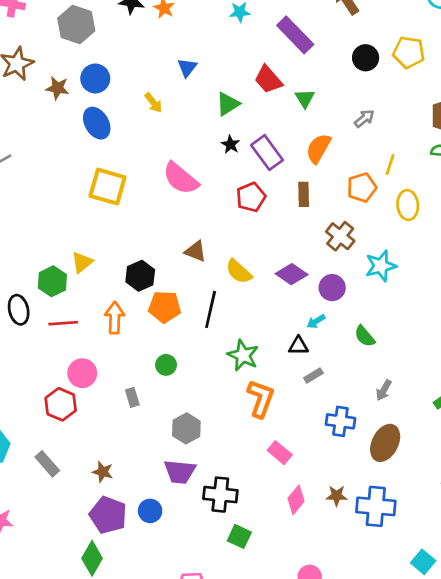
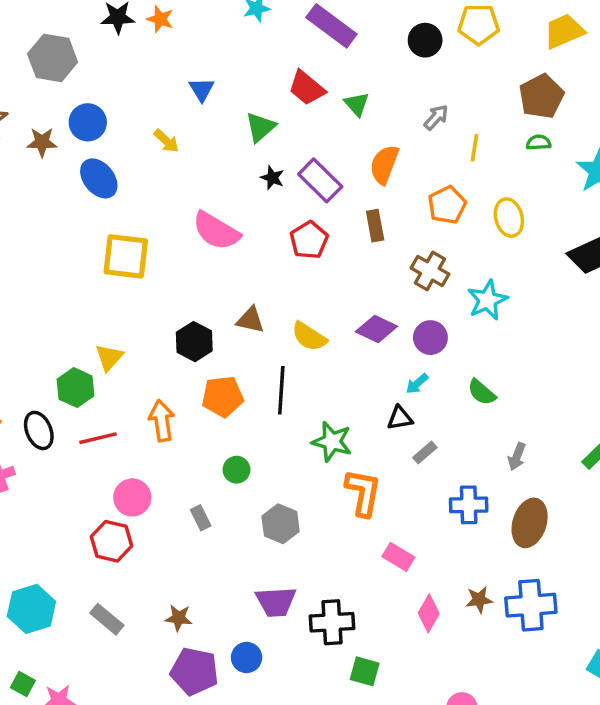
yellow line: (390, 164) -> (474, 148), moved
black hexagon: (140, 276) -> (194, 342), moved
gray hexagon: (186, 428) -> (281, 524), moved

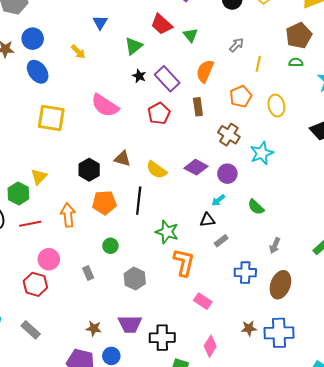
pink diamond: (429, 613) -> (210, 346), moved
brown star: (179, 618) -> (94, 328), moved

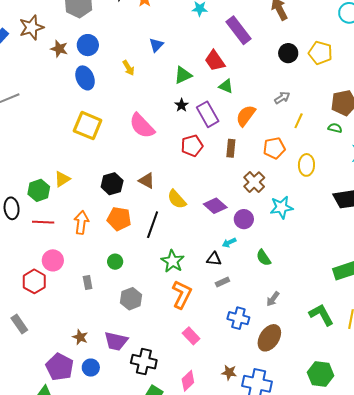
green triangle: (190, 35) -> (226, 86), moved, turned -42

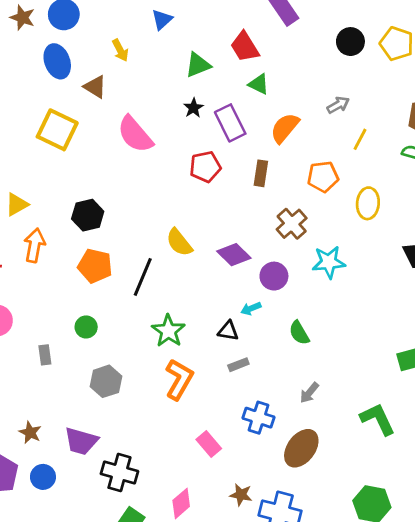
brown triangle: (147, 181) -> (95, 87), moved
orange arrow: (81, 222) -> (35, 245), moved
pink rectangle: (191, 336) -> (209, 444), moved

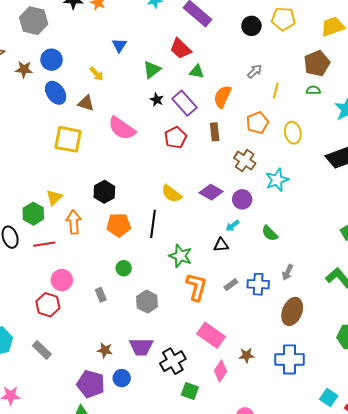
gray rectangle: (238, 365) -> (231, 285), moved
blue cross: (258, 418) -> (258, 284), moved
pink rectangle: (209, 444) -> (211, 335), moved, size x1.5
black cross: (119, 472) -> (173, 361), turned -30
brown star: (241, 495) -> (246, 355), moved

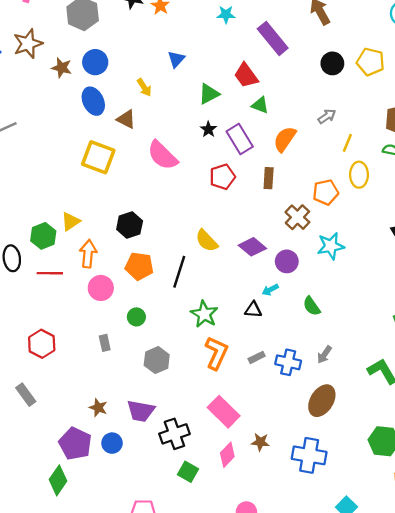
orange pentagon: (257, 123) -> (326, 192), moved
yellow ellipse: (293, 133) -> (359, 175), moved
pink circle: (62, 280) -> (101, 288), moved

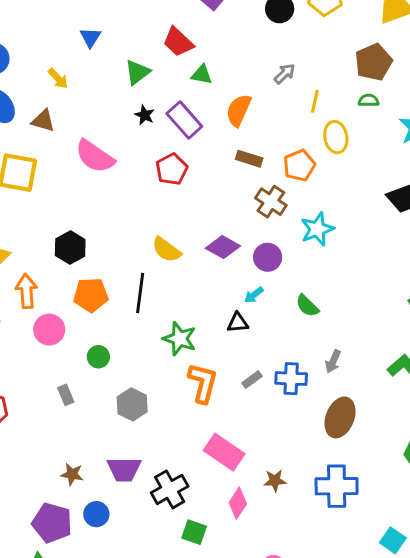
brown rectangle: (269, 178) -> (249, 159), moved, turned -66

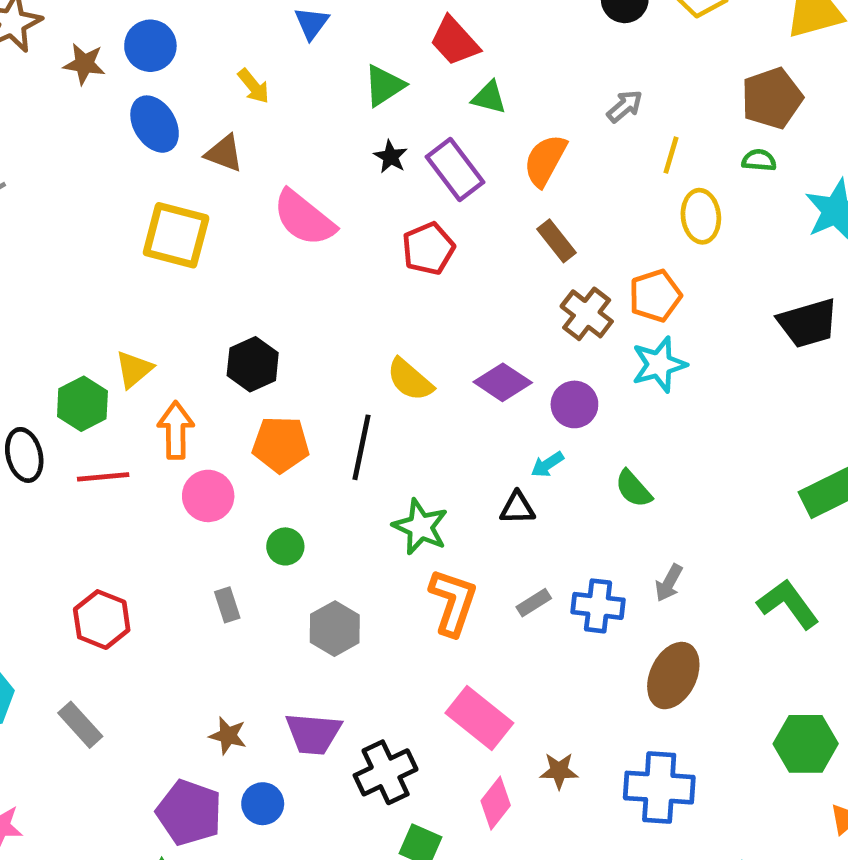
brown rectangle: (249, 159) -> (556, 241), turned 30
orange pentagon: (299, 165) -> (655, 296), moved

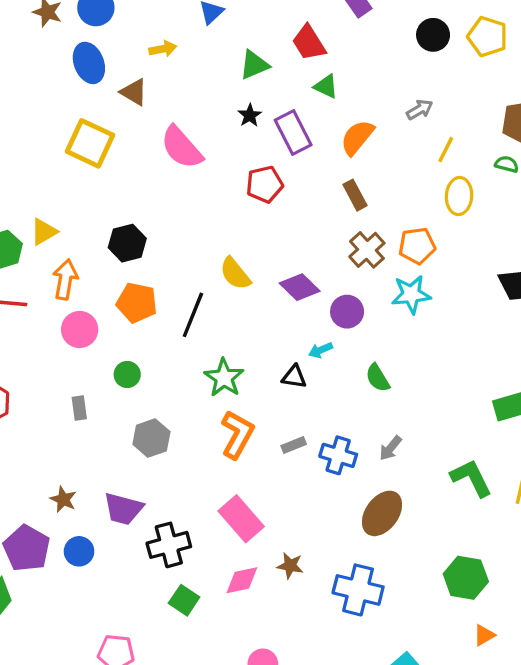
yellow arrow: (254, 86) -> (163, 49), turned -72
pink diamond: (496, 803) -> (242, 580), turned 30

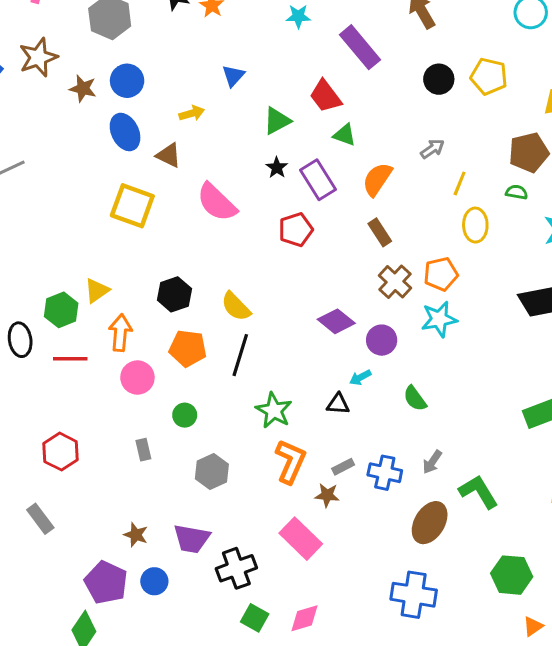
yellow semicircle: (235, 274) -> (236, 306), moved
green L-shape: (471, 478) -> (478, 492), moved
brown star: (290, 566) -> (327, 495), moved
pink diamond: (242, 580) -> (304, 618), moved

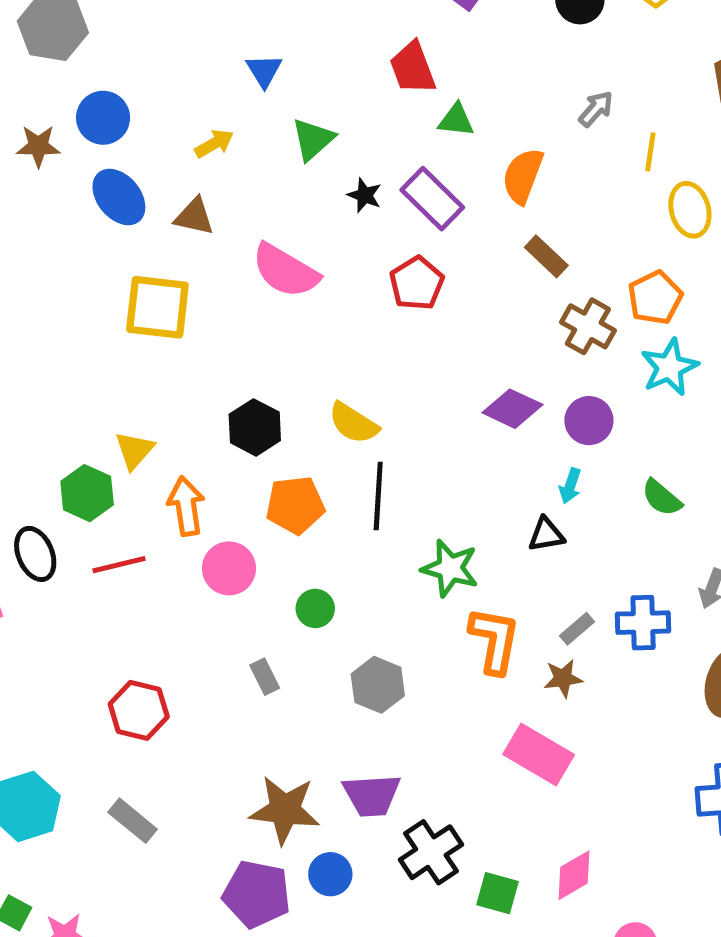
red trapezoid: (325, 96) -> (413, 68), turned 30
green triangle: (277, 121) -> (313, 139), moved
cyan arrow: (360, 378) -> (570, 486), turned -30
brown star: (136, 535) -> (285, 810), size x1.8
black cross: (236, 568) -> (431, 852), moved

